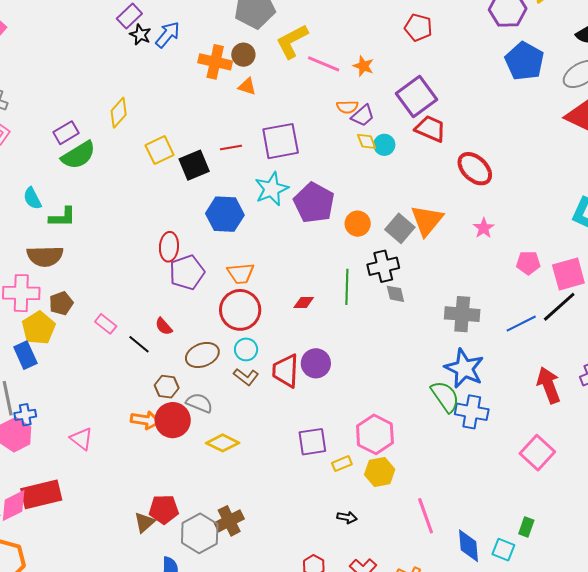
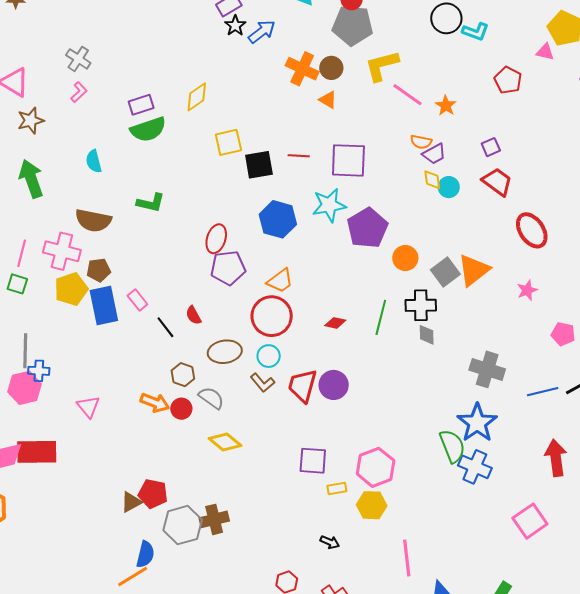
purple square: (417, 97) -> (491, 147), size x0.5
green L-shape: (62, 217) -> (151, 203), moved
orange trapezoid: (241, 273) -> (280, 281), turned -44
blue rectangle: (25, 355) -> (104, 306), moved, size x1.4
red circle: (173, 420) -> (181, 409), size x0.6

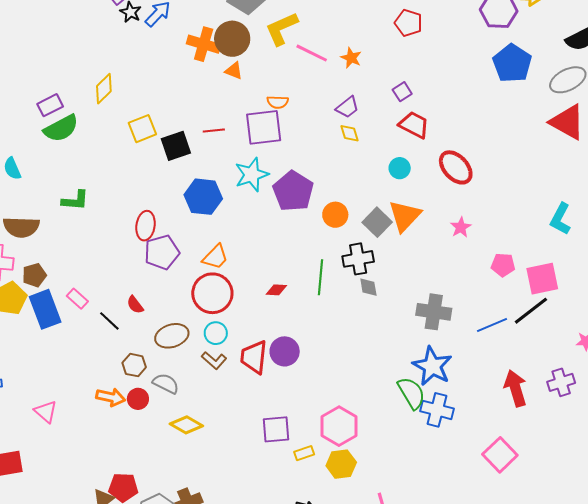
brown circle: (331, 68) -> (232, 39), size x1.5
orange semicircle: (421, 142) -> (278, 102), moved
cyan circle: (449, 187) -> (400, 168), moved

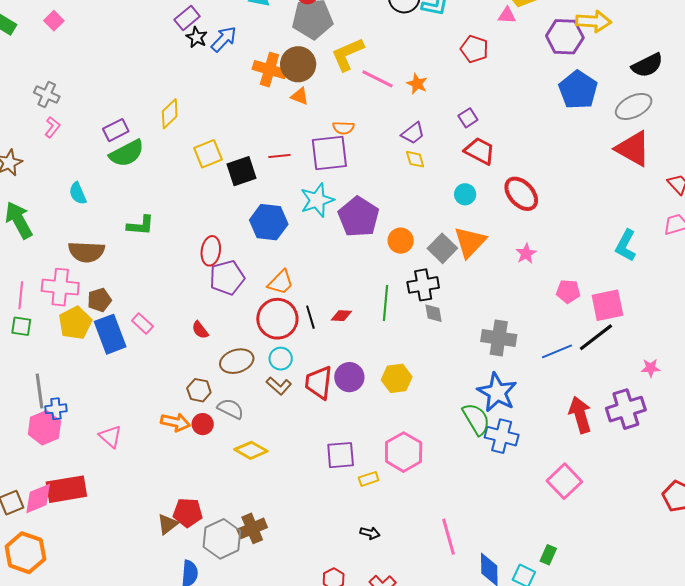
black line: (109, 321) -> (310, 317), moved, turned 30
purple cross: (561, 382) -> (626, 409), size x1.4
yellow hexagon: (341, 464) -> (397, 378), moved

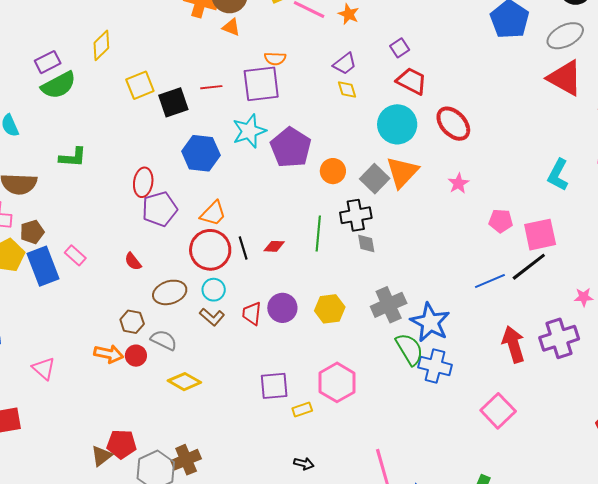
cyan circle: (465, 194) -> (397, 124), size x1.8
gray cross: (499, 338) -> (389, 305), moved, turned -32
red trapezoid: (319, 383) -> (252, 314), size x0.7

